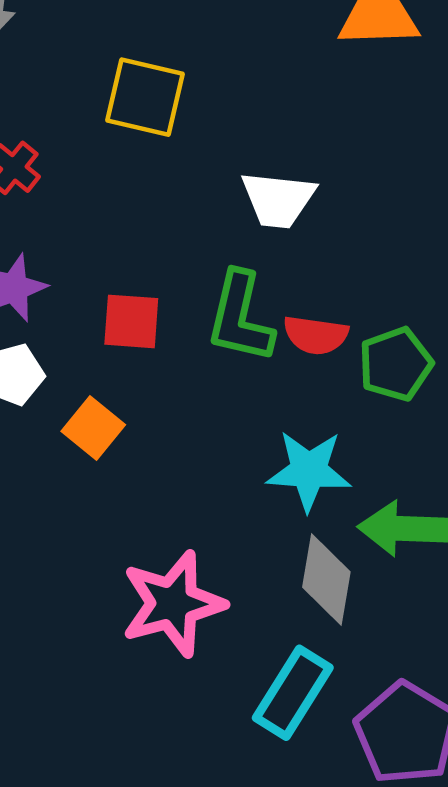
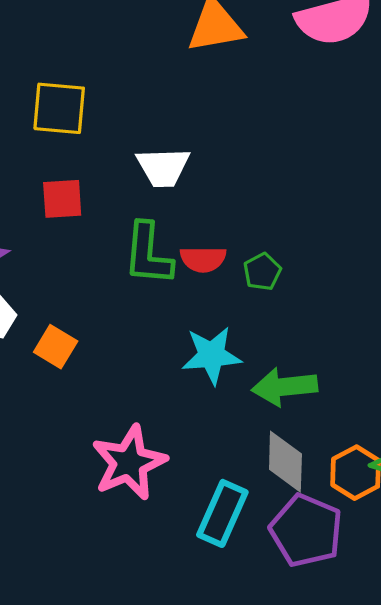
red square: (131, 321) -> (62, 199), moved
green pentagon: (396, 364) -> (262, 272), size x0.7
gray diamond: (326, 579) -> (285, 462), moved

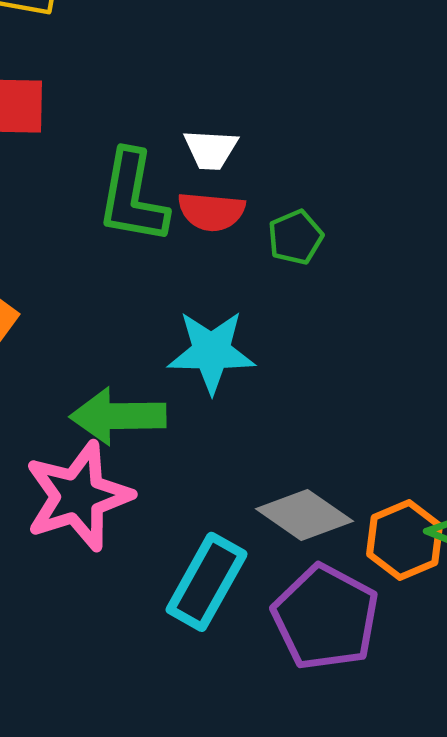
white trapezoid: (163, 167) -> (211, 149), moved, size x0.7
green arrow: (285, 387) -> (118, 416), moved
gray diamond: (285, 462) -> (304, 515), turned -62

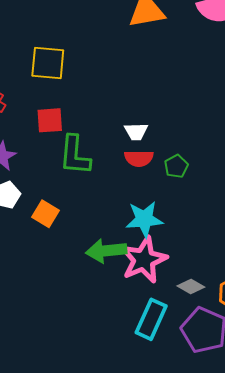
green L-shape: (133, 197) -> (75, 155), moved
pink star: (78, 496) -> (144, 260), moved
gray diamond: (304, 515) -> (191, 286), size x0.7

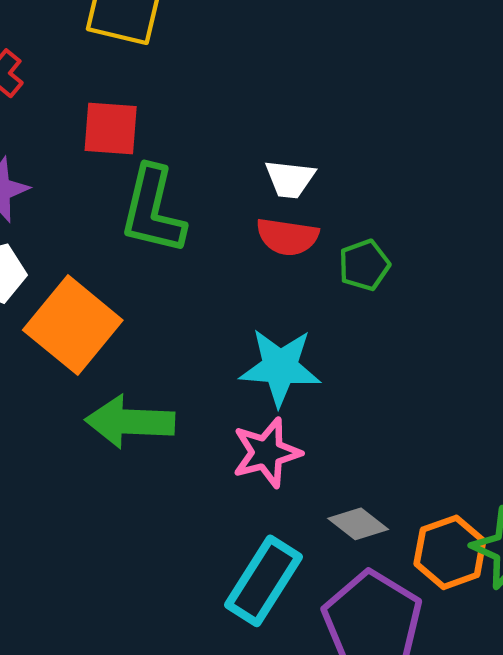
orange square: (46, 214) -> (73, 325), size x1.6
green arrow: (106, 251) -> (130, 422), moved
pink star: (144, 260) -> (267, 453), size x0.7

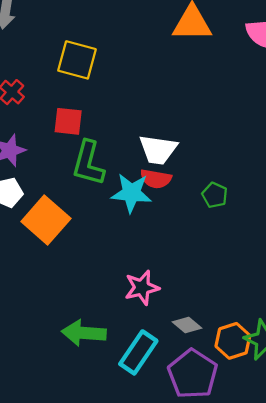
white trapezoid: (290, 179) -> (158, 150), size x1.5
green pentagon: (364, 265) -> (215, 195), moved, turned -30
cyan star: (280, 367) -> (131, 193), moved
green arrow: (130, 422) -> (84, 333), moved

